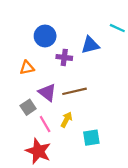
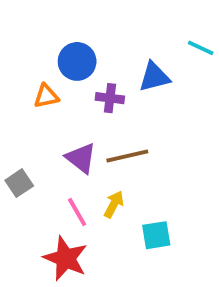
orange triangle: (27, 68) -> (46, 96), moved
gray square: (28, 107) -> (19, 183), moved

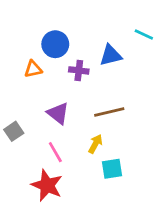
brown line: (127, 156) -> (109, 112), moved
yellow arrow: (114, 204) -> (95, 144), moved

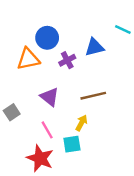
orange triangle: (33, 69) -> (28, 59), size x1.5
purple cross: (79, 70) -> (67, 60), turned -35
cyan square: (112, 169) -> (72, 144), moved

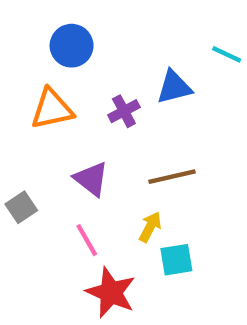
blue circle: (47, 38) -> (72, 46), moved
cyan square: (72, 144) -> (176, 260), moved
red star: (40, 158) -> (111, 292), moved

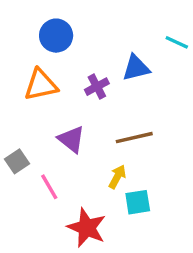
pink line: (87, 240) -> (49, 187), moved

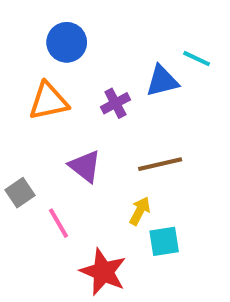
cyan line: (177, 42) -> (197, 59), moved

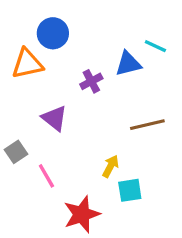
orange triangle: (48, 101) -> (27, 64), moved
brown line: (160, 164) -> (147, 125), moved
purple triangle: (85, 166) -> (54, 118), moved
red star: (103, 272) -> (82, 214), turned 30

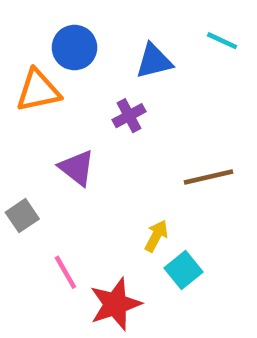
cyan line: (155, 46) -> (222, 41), moved
blue triangle: (128, 64) -> (154, 61), moved
pink line: (46, 176) -> (65, 272), moved
cyan square: (130, 190) -> (183, 270), turned -30

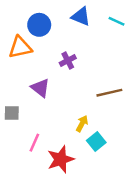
blue triangle: (154, 61) -> (81, 17), moved, turned 36
gray square: (22, 216) -> (12, 113), turned 35
pink line: (65, 272) -> (34, 143), turned 54

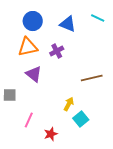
blue triangle: (81, 17) -> (68, 24), moved
orange triangle: (20, 47) -> (28, 47), moved
red star: (61, 159) -> (51, 134), size x0.6

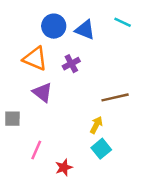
blue circle: (33, 21) -> (54, 26), moved
orange triangle: (28, 47) -> (35, 59), turned 35
yellow arrow: (69, 104) -> (96, 125), moved

